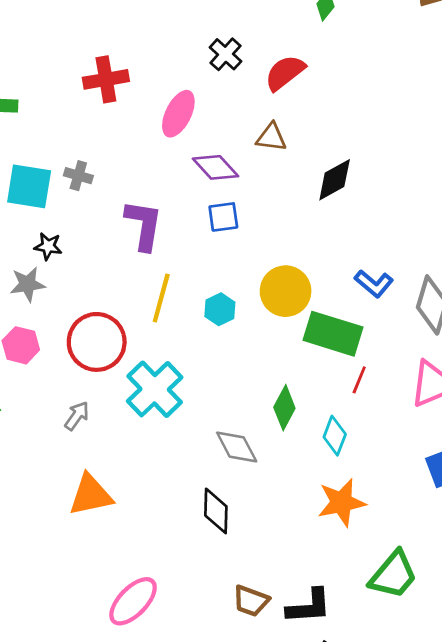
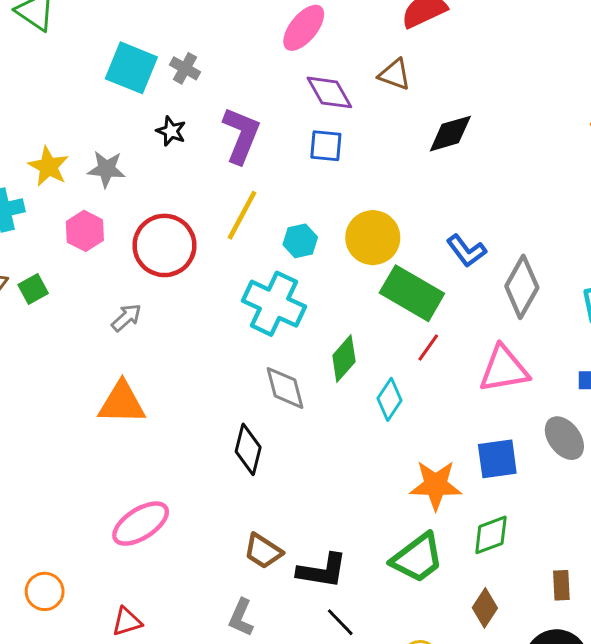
black star: (48, 246) -> (171, 131), moved
cyan cross: (155, 389) -> (274, 304), moved, turned -34
orange star: (341, 502) -> (436, 485), moved

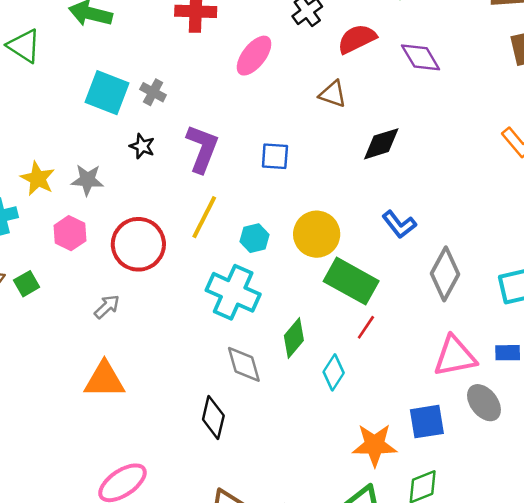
purple diamond: (329, 92) -> (421, 57), moved
blue L-shape: (466, 251) -> (399, 224), moved
pink triangle: (504, 369) -> (455, 356), moved

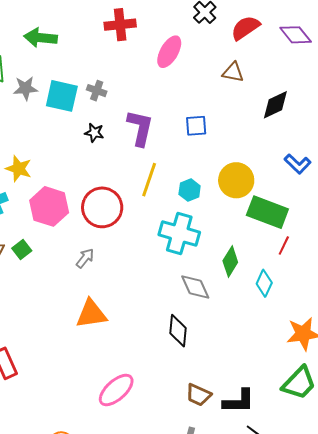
gray star: (87, 180) -> (26, 88), moved
pink hexagon: (70, 233) -> (49, 206), size x1.5

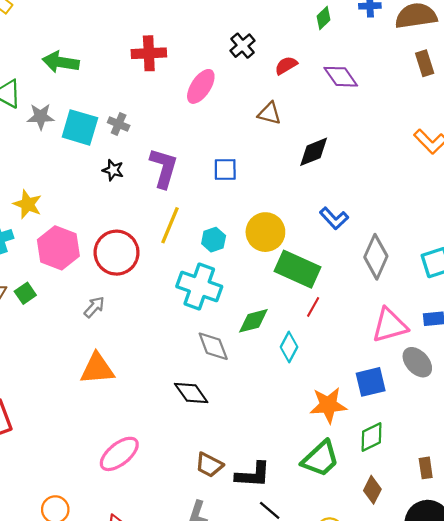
red semicircle: (245, 28) -> (286, 65), size x0.7
green diamond: (230, 262) -> (253, 321), turned 40
black diamond: (178, 331) -> (191, 393), turned -44

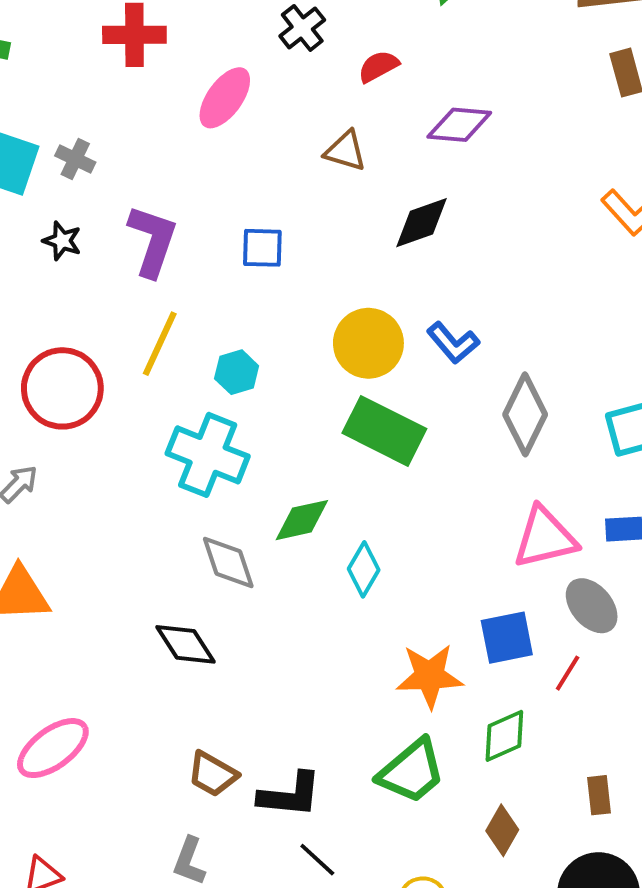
purple diamond: (341, 77) -> (459, 125), moved, turned -52
yellow circle: (265, 232) -> (368, 343), moved
red line: (313, 307) -> (568, 673), moved

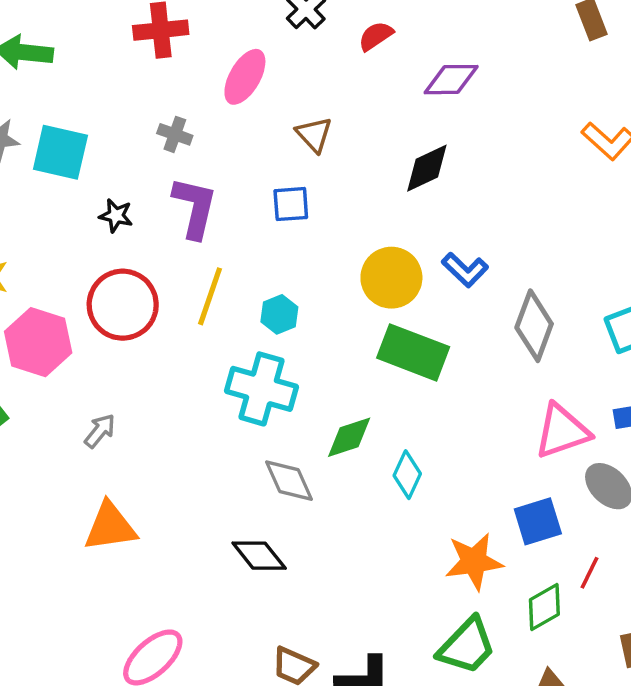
brown triangle: (345, 151) -> (314, 134), moved, turned 36
gray cross: (75, 159) -> (175, 134), moved
red circle: (62, 388) -> (123, 305), moved
red line: (568, 673) -> (589, 573), moved

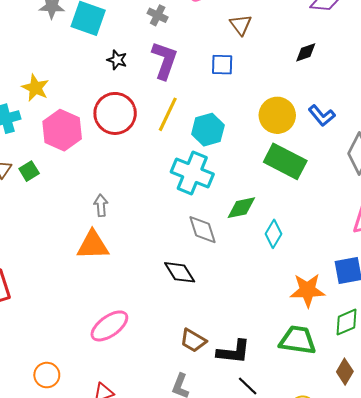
black diamond: (427, 168) -> (306, 52), size x0.7
cyan hexagon: (279, 314) -> (208, 130), size x1.4
gray arrow: (100, 431) -> (101, 205), moved, turned -50
green trapezoid: (467, 646) -> (298, 340), turned -132

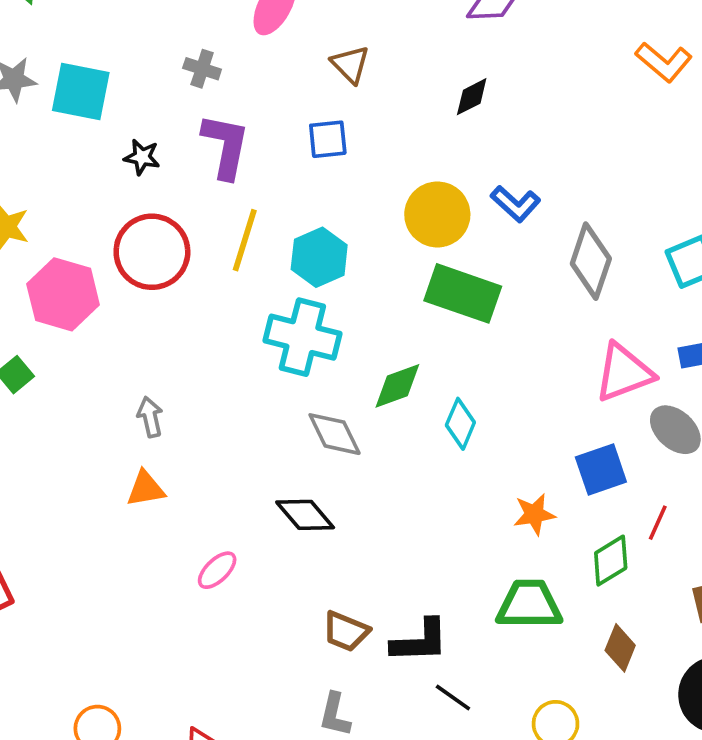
orange triangle: (93, 245) -> (146, 489), size x0.7
orange star: (308, 290) -> (534, 514), size x0.7
pink ellipse: (109, 326) -> (217, 570), moved, size x0.6

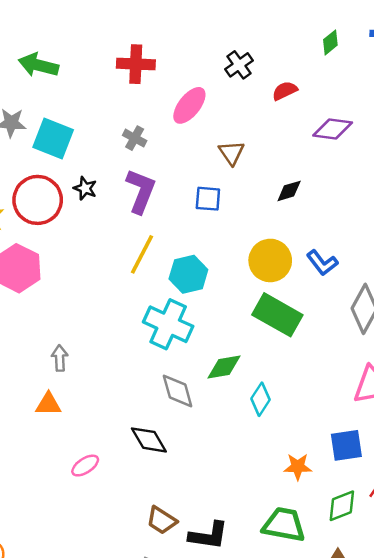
black diamond: (472, 97) -> (289, 191), moved
red circle: (152, 252) -> (38, 200), moved

